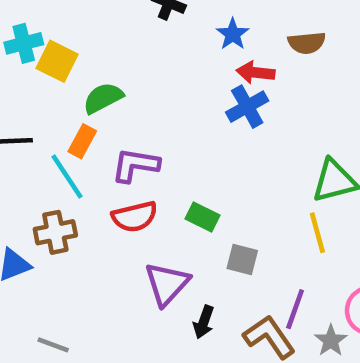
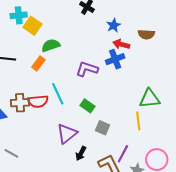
purple L-shape: (135, 165) -> (87, 69), moved
cyan line: (67, 176) -> (58, 94), moved
red semicircle: (135, 217) -> (38, 101), moved

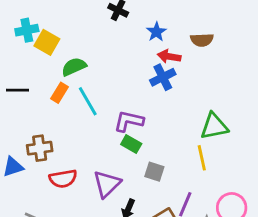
purple L-shape: (87, 69) -> (129, 121), moved
cyan line: (58, 94) -> (88, 101), moved
red semicircle: (38, 101) -> (63, 179), moved

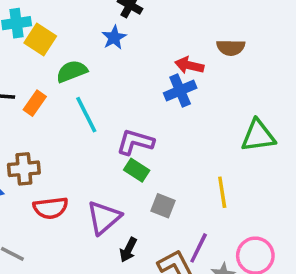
blue star: (156, 32) -> (114, 38), moved
orange rectangle: (60, 93) -> (35, 103), moved
green triangle: (214, 126) -> (258, 136), moved

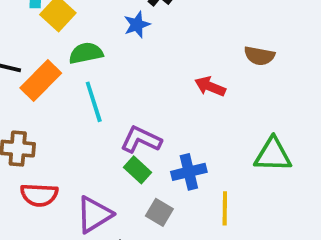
red arrow: (189, 65) -> (210, 86), moved
blue cross: (180, 91) -> (189, 172), moved
orange rectangle: (35, 103) -> (41, 81), size x1.5

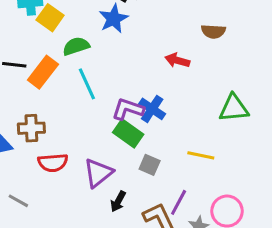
blue star: (137, 25) -> (114, 19), size x1.4
green rectangle: (138, 170) -> (128, 133), size x1.4
blue cross: (189, 172) -> (152, 109), moved, turned -36
yellow line: (225, 208) -> (201, 155), turned -72

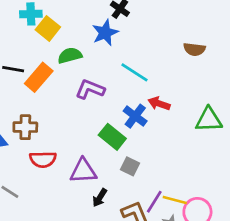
red arrow: (177, 60) -> (159, 104), moved
cyan line: (87, 84) -> (135, 72), moved, turned -36
purple L-shape: (128, 109) -> (90, 89), moved
yellow line: (201, 155) -> (175, 200), moved
purple triangle: (98, 173) -> (83, 171), turned 32

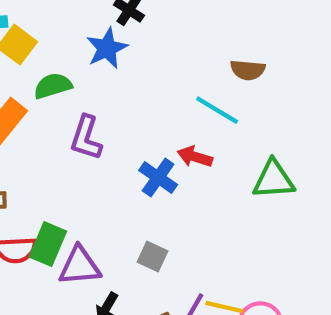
cyan line: (135, 72) -> (217, 110), moved
purple L-shape: (90, 89) -> (86, 138), turned -92
green rectangle: (112, 137) -> (48, 244), moved, turned 76

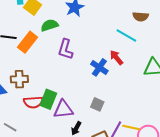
red arrow: (195, 157) -> (116, 58), turned 35

